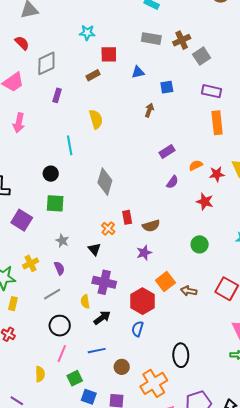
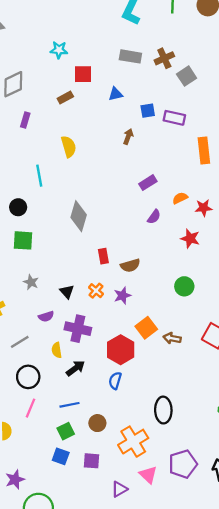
purple rectangle: (212, 91) -> (174, 118), moved
orange cross: (108, 229) -> (96, 291), moved
purple semicircle: (59, 268) -> (46, 316), moved, turned 96
green square: (75, 378) -> (66, 431), moved

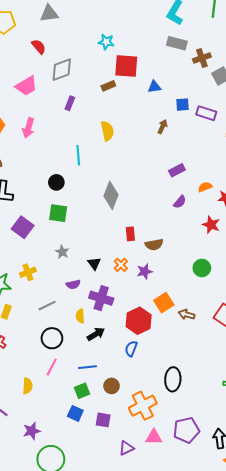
gray rectangle: (130, 56) -> (177, 43), moved
red square: (83, 74) -> (126, 66), size x1.4
pink triangle: (148, 475) -> (154, 437), turned -48

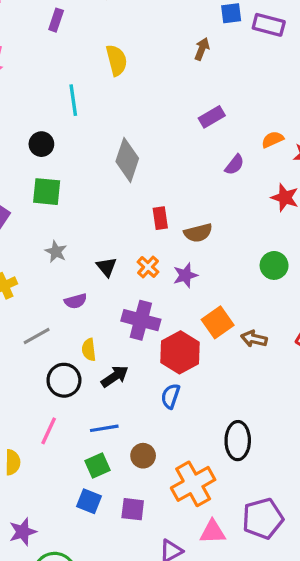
purple rectangle: (177, 170) -> (212, 117), moved
purple cross: (101, 298) -> (141, 320), moved
black circle: (52, 338) -> (64, 380), moved

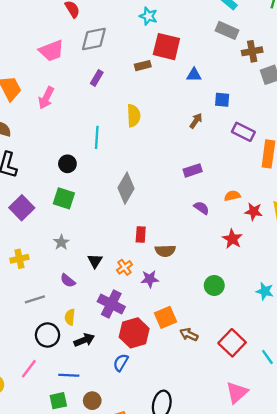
purple rectangle: (269, 25) -> (243, 132), moved
purple semicircle: (235, 165) -> (202, 208), turned -105
purple semicircle: (76, 301) -> (68, 281), turned 42

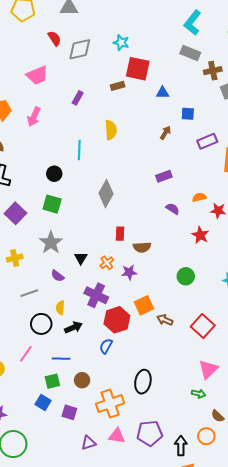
gray diamond: (94, 39) -> (80, 49), moved
purple rectangle: (243, 132) -> (207, 141), turned -48
gray star: (61, 242) -> (51, 243), size x1.6

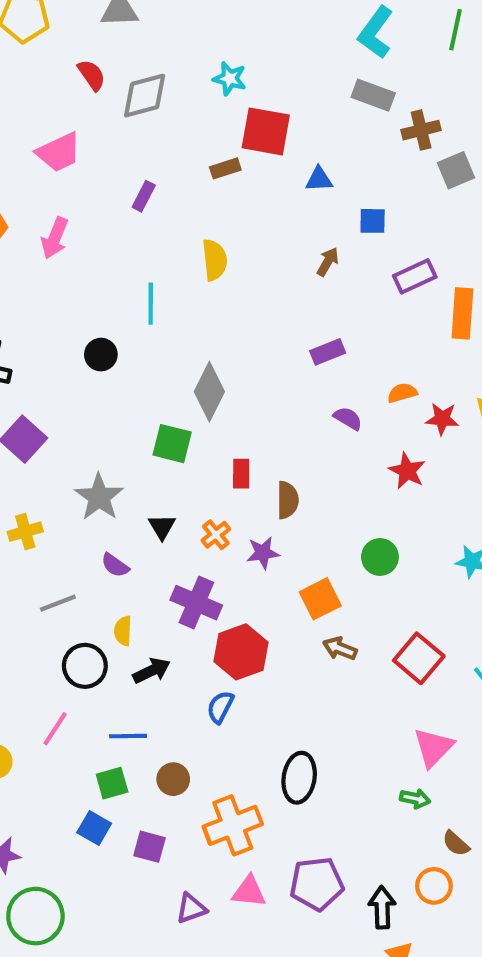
green square: (52, 204) -> (172, 444), moved
brown semicircle: (142, 247) -> (288, 500), turned -84
orange square: (144, 305) -> (320, 599), moved

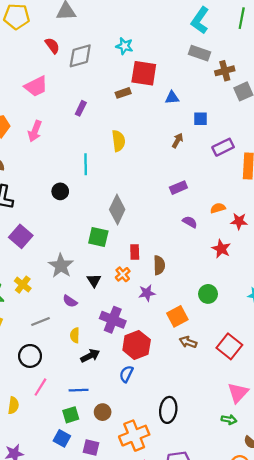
yellow cross: (25, 532) -> (23, 285), turned -35
orange cross: (216, 535) -> (123, 274), moved
black circle: (85, 666) -> (30, 356), moved

